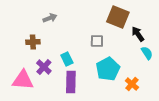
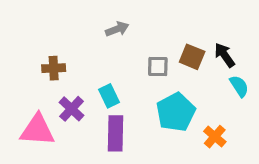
brown square: (118, 17) -> (192, 57), moved, size x0.7
gray arrow: (50, 18) -> (117, 29), moved

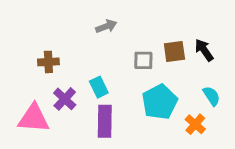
brown square: (192, 57) -> (174, 52), turned -30
cyan semicircle: (239, 86) -> (211, 96), moved

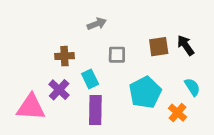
gray square: (143, 60) -> (117, 55), moved
brown cross: (48, 62) -> (64, 56), moved

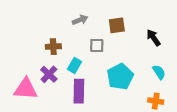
brown square: (159, 47) -> (117, 25), moved
cyan rectangle: (90, 79) -> (74, 65), turned 56
orange cross: (178, 113) -> (156, 101), moved, turned -32

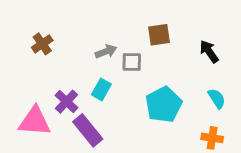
gray arrow: (80, 20) -> (106, 51), moved
brown cross: (53, 47) -> (42, 44), moved, turned -32
purple rectangle: (79, 91) -> (88, 130), moved, turned -40

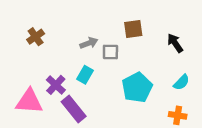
cyan semicircle: (217, 98) -> (181, 82), turned 78

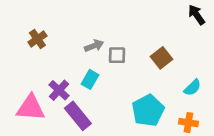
brown square: (133, 29) -> (161, 58), moved, turned -30
black arrow: (175, 43) -> (197, 15), moved
cyan pentagon: (137, 87) -> (148, 110), moved

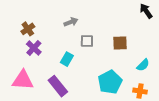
gray arrow: (94, 46) -> (71, 22), moved
brown square: (161, 58) -> (120, 43), turned 35
purple cross: (59, 90) -> (34, 48), moved

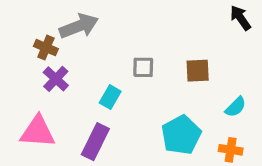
gray arrow: (71, 22) -> (79, 26), moved, size x1.6
brown cross: (28, 29) -> (46, 48), turned -32
purple rectangle: (58, 86) -> (95, 142), turned 65

